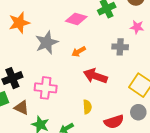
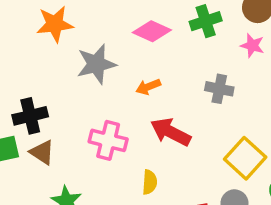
pink star: (137, 27) -> (252, 46), moved
pink cross: (46, 88) -> (108, 140), moved
brown triangle: (22, 108) -> (42, 152), moved

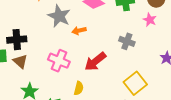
gray star: (96, 64) -> (59, 16), turned 30
orange arrow: (148, 87) -> (79, 31), moved
red arrow: (171, 132) -> (95, 62), turned -75

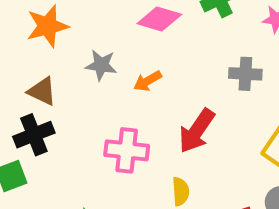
gray star: (59, 16) -> (101, 65), size x0.7
brown triangle: (20, 61) -> (42, 91), moved

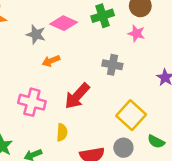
gray star: (101, 65) -> (36, 34), moved

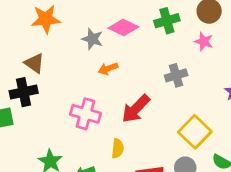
gray cross: (112, 65) -> (176, 75), turned -30

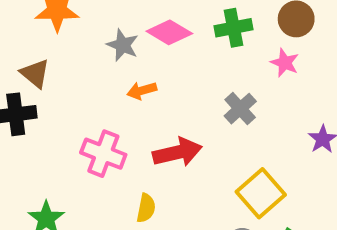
gray cross: (176, 75) -> (240, 109), turned -30
red arrow: (136, 109) -> (177, 152), turned -152

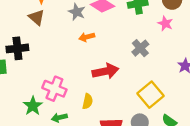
brown triangle: (35, 74) -> (37, 17), moved
pink cross: (103, 154) -> (54, 89), moved

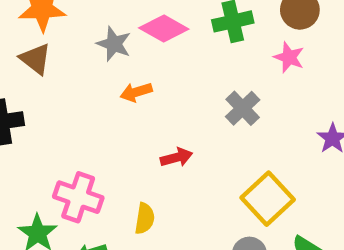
red arrow: (105, 71) -> (177, 157), size x0.6

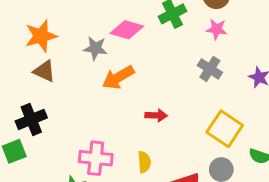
orange arrow: (136, 92) -> (118, 77), size x1.5
gray cross: (243, 108) -> (210, 69), moved
red arrow: (177, 157) -> (156, 115), turned 30

